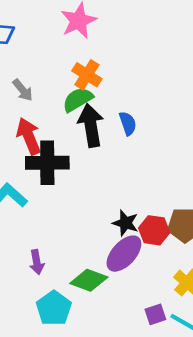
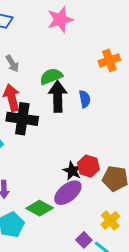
orange cross: (87, 75) -> (109, 60), moved, turned 30
red hexagon: (154, 230) -> (88, 166), moved
purple square: (155, 314) -> (84, 240), turned -35

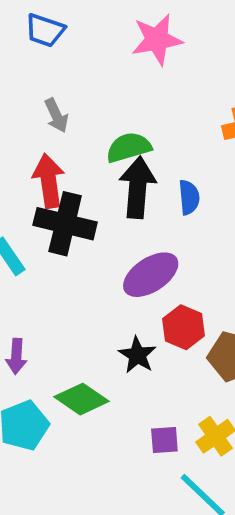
black star: (72, 171) -> (137, 355), moved
purple ellipse: (68, 193) -> (151, 275), moved
purple square: (84, 240) -> (164, 440), moved, turned 35

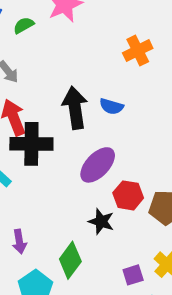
green semicircle: (129, 147) -> (24, 25), moved, size x0.7
blue semicircle: (189, 197) -> (111, 106), turned 125
green diamond: (82, 399) -> (70, 260), turned -75

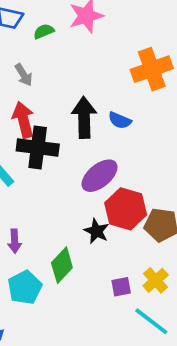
orange cross: (138, 51) -> (152, 69), size x1.4
red hexagon: (128, 195) -> (126, 209), size x1.4

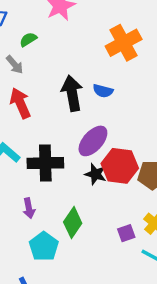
green semicircle: (44, 31) -> (28, 39), moved
black cross: (38, 148) -> (45, 163), moved
black star: (96, 231) -> (96, 174), moved

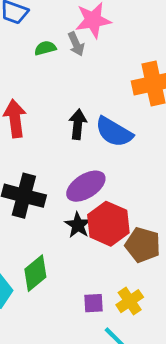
gray arrow: (15, 65) -> (76, 44), moved
blue semicircle: (103, 91) -> (114, 132), size x1.6
black arrow: (72, 93) -> (78, 124), size x0.7

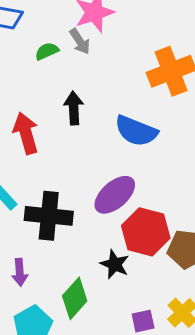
black arrow: (78, 124) -> (74, 108), moved
black star: (78, 225) -> (115, 264), moved

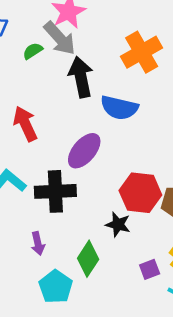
gray arrow: (80, 41) -> (60, 38), size x1.6
black arrow: (74, 108) -> (81, 77), moved, size x1.4
purple ellipse: (115, 195) -> (84, 151), moved

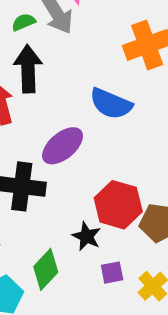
black arrow: (81, 77) -> (28, 69), moved
purple square: (150, 269) -> (112, 273), moved

